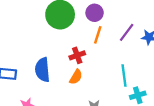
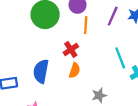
blue semicircle: (42, 70) -> (41, 71), turned 30

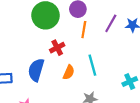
red cross: (71, 50) -> (57, 48), moved
cyan line: (120, 58) -> (92, 65), moved

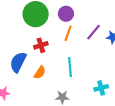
orange semicircle: (69, 72) -> (40, 72), moved

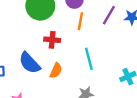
red cross: (41, 45) -> (52, 40), turned 32
blue semicircle: (18, 62) -> (30, 63), turned -60

